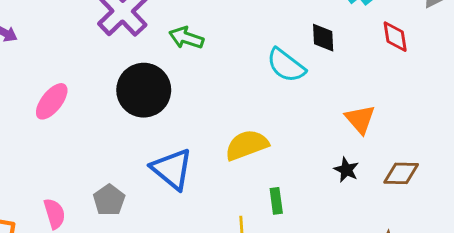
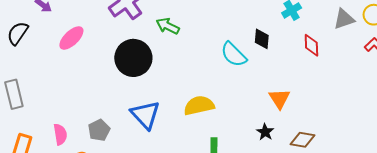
pink ellipse: (52, 101) -> (71, 38), moved

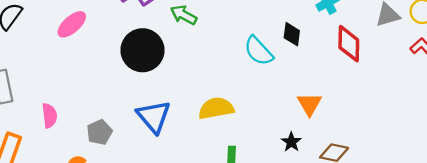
red diamond: (311, 45) -> (349, 44), size x1.4
pink semicircle: (60, 134) -> (49, 116), moved

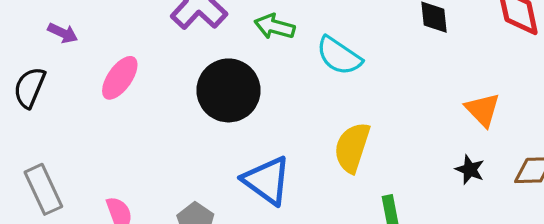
cyan semicircle: (258, 51) -> (339, 56), moved
yellow semicircle: (216, 108) -> (352, 148), turned -48

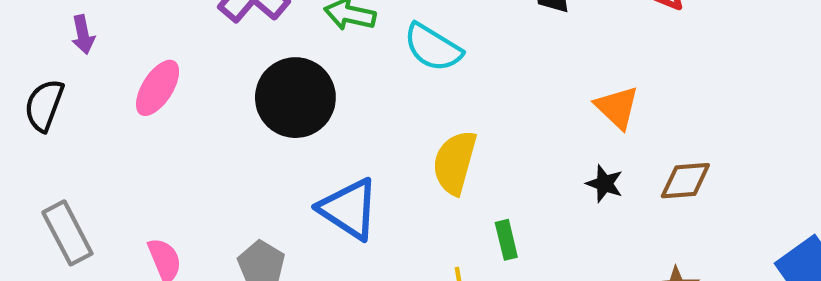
purple arrow: (63, 33) -> (83, 35), turned 56

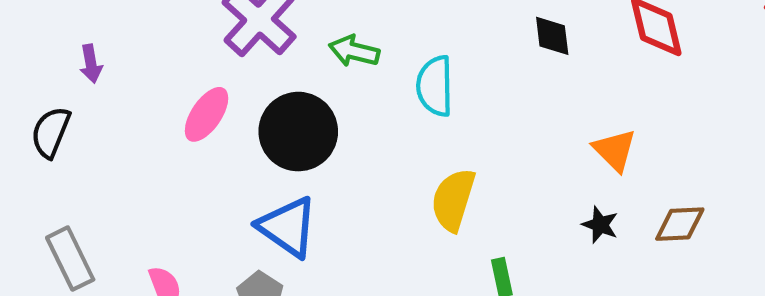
cyan semicircle: (433, 47) -> (435, 86), turned 56
pink ellipse: (158, 88) -> (207, 114), moved
blue triangle: (349, 209) -> (288, 227), moved

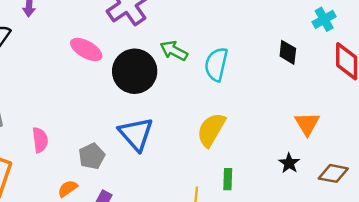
green arrow: (354, 51) -> (174, 51), moved
pink ellipse: (207, 114) -> (86, 49), turned 72
blue triangle: (288, 227) -> (136, 134), moved

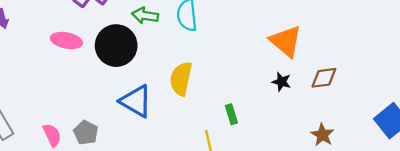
orange triangle: (307, 124) -> (286, 41), size x1.4
yellow semicircle: (211, 130) -> (181, 79), moved
gray pentagon: (92, 156) -> (86, 133), moved

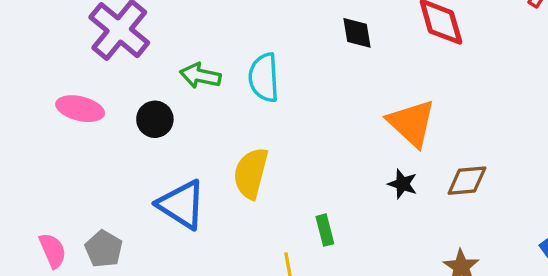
black circle: (116, 46) -> (155, 119), size x0.6

